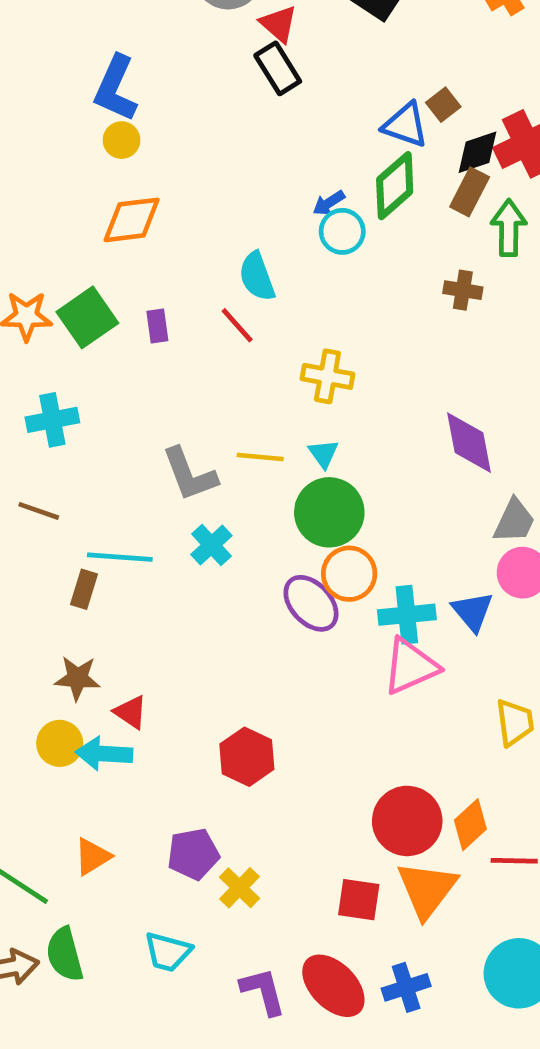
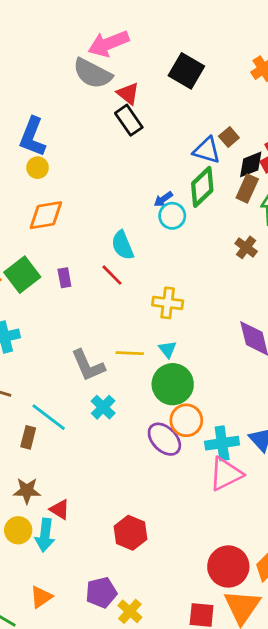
brown cross: (463, 290) -> (246, 247), turned 30
cyan line: (120, 557) -> (49, 417), turned 36
cyan arrow: (104, 754) -> (45, 535), turned -84

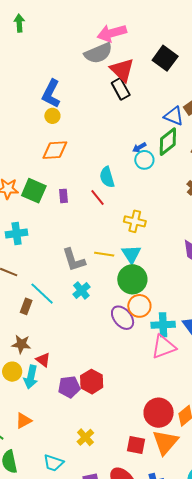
gray semicircle: (92, 73) -> (98, 53), turned -56
red triangle: (128, 94) -> (122, 70), size x1.5
green square: (22, 275) -> (34, 191), turned -35
cyan triangle: (168, 349) -> (131, 254), size x1.5
purple pentagon: (101, 592) -> (69, 387), moved

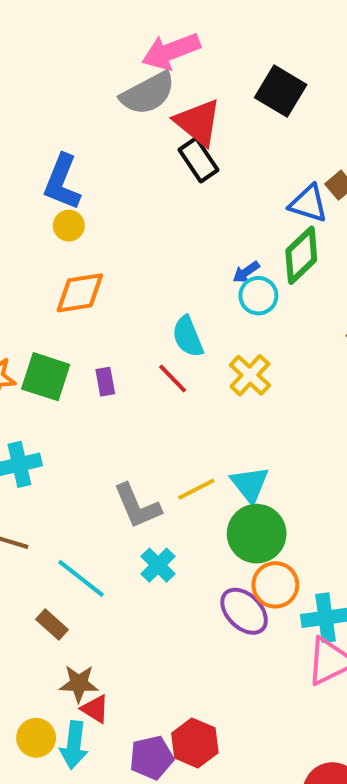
yellow cross: (135, 221) -> (250, 375), moved, turned 35
yellow line: (104, 254) -> (196, 489), turned -30
brown rectangle: (26, 306) -> (52, 624), moved, turned -63
brown star: (21, 344) -> (79, 683), moved

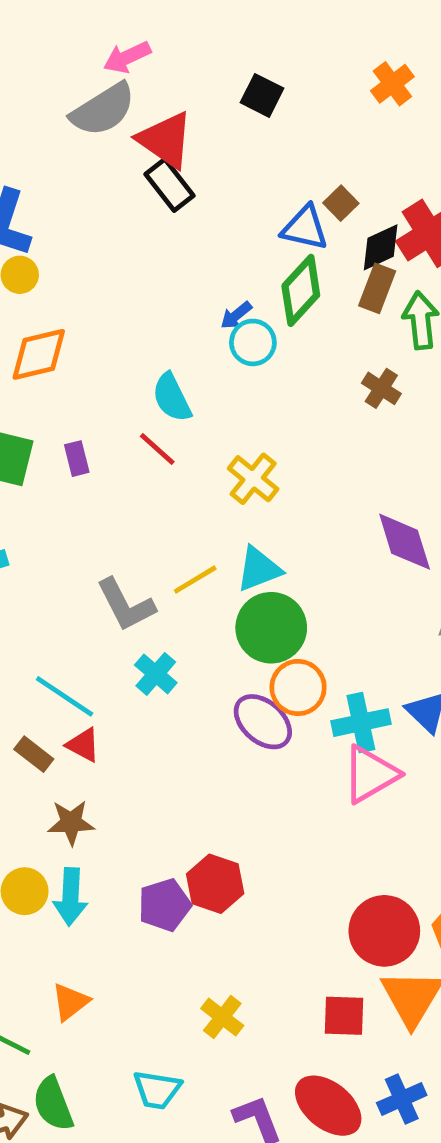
pink arrow: (171, 51) -> (127, 57), size x0.7
black square: (281, 91) -> (262, 95), size x0.7
yellow cross: (250, 375) -> (253, 479), moved
cyan triangle: (250, 484) -> (259, 569), turned 51
red triangle: (95, 709) -> (83, 745), moved

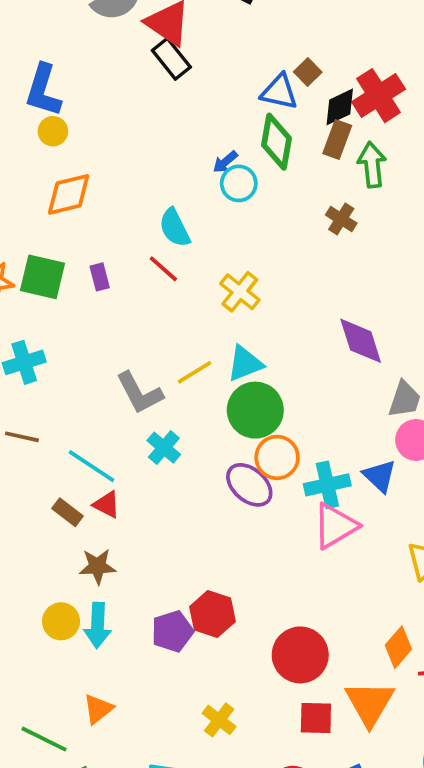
green diamond: (301, 290) -> (277, 142), turned -32
red circle: (384, 931) -> (300, 655), moved

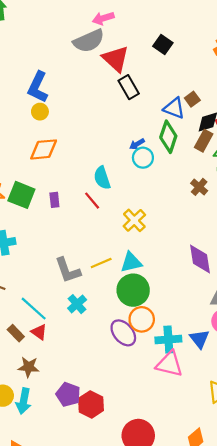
black rectangle: (171, 59) -> (129, 87), moved
pink triangle: (335, 526) -> (169, 364), turned 36
purple pentagon: (172, 631) -> (68, 394), moved, turned 30

